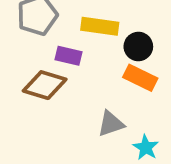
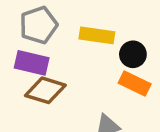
purple rectangle: (69, 56) -> (32, 63), moved, size x1.4

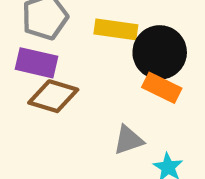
black circle: (133, 54) -> (160, 52), size x1.6

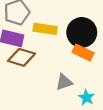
yellow rectangle: (116, 29) -> (45, 29), moved

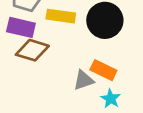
orange rectangle: (83, 53) -> (103, 70), moved

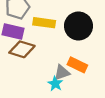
cyan star: (111, 99) -> (55, 84), moved

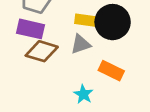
yellow rectangle: (44, 23) -> (89, 21), moved
gray triangle: (62, 73) -> (81, 44), moved

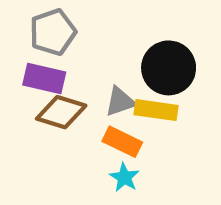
yellow rectangle: (89, 21) -> (156, 110), moved
orange rectangle: (111, 71) -> (122, 142), moved

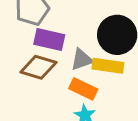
purple rectangle: (44, 78) -> (49, 39), moved

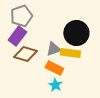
purple rectangle: (49, 39) -> (17, 36), moved, turned -66

